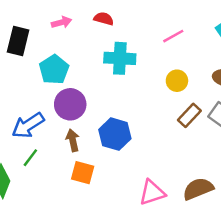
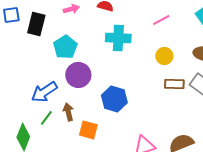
brown rectangle: (189, 115) -> (174, 84), turned 48
brown arrow: (73, 140) -> (68, 112), moved

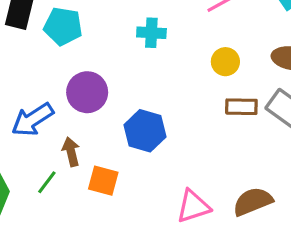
cyan cross: (118, 38) -> (151, 33), size x0.7
cyan pentagon: (65, 47) -> (63, 26), moved, turned -30
green line: (46, 118) -> (47, 182), moved

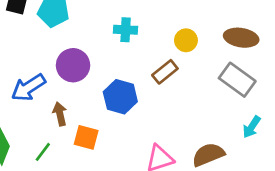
cyan cross: (151, 33) -> (126, 30), moved
brown rectangle: (241, 107) -> (165, 72), moved, turned -40
green line: (47, 182) -> (43, 152), moved

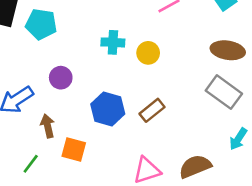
yellow circle: (186, 40) -> (148, 53), moved
purple circle: (73, 65) -> (61, 78), size x0.7
brown rectangle: (165, 72) -> (152, 110), moved

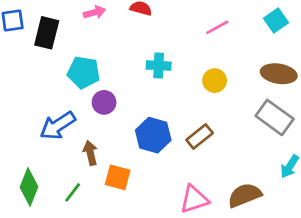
cyan pentagon: (41, 24) -> (84, 72), moved
yellow circle: (148, 53) -> (215, 81), moved

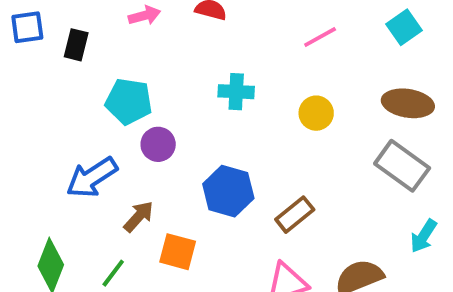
black rectangle: (47, 33) -> (76, 45), size x0.7
brown rectangle: (200, 136) -> (295, 215), moved
brown arrow: (90, 153) -> (139, 217), turned 55

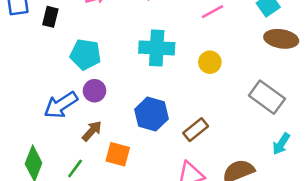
cyan cross: (236, 92) -> (157, 48), size x1.5
brown ellipse: (408, 103) -> (281, 39), moved
purple circle: (158, 144) -> (94, 91), moved

